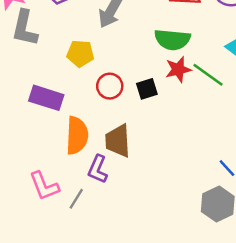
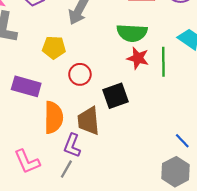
red star: (178, 69) -> (138, 58), turned 30
green line: (208, 75) -> (163, 62), turned 56
black square: (147, 89) -> (115, 96), moved, size x1.4
gray line: (76, 199) -> (66, 169), moved

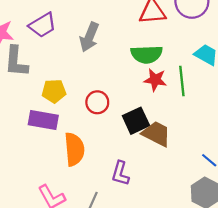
yellow pentagon: (54, 47) -> (54, 91), moved
brown trapezoid: (89, 121) -> (156, 134), moved, turned 128
purple L-shape: (72, 146) -> (120, 173), moved

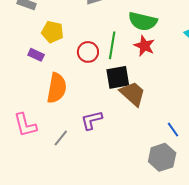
green line: (182, 81) -> (112, 45), moved
purple rectangle: (43, 120) -> (36, 55), size x0.6
purple L-shape: (120, 173) -> (92, 120), turned 45

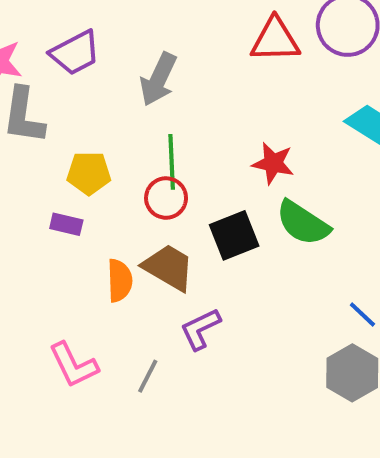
green semicircle: (143, 21) -> (303, 223), moved, turned 32
green line: (112, 45) -> (172, 162), moved
orange semicircle: (57, 88) -> (120, 281), size x0.7
brown trapezoid: (133, 94) -> (169, 267), moved

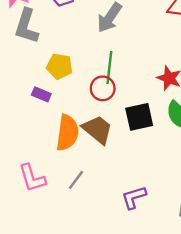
orange semicircle: (120, 281) -> (67, 133), size x1.4
purple L-shape: (200, 329) -> (134, 197), moved
gray line: (148, 376) -> (76, 180), moved

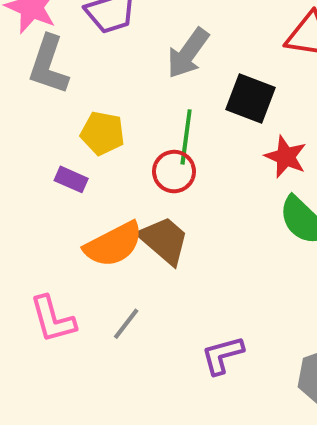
black square: (139, 117) -> (251, 99), moved, turned 32
orange semicircle: (67, 133) -> (113, 244), turned 54

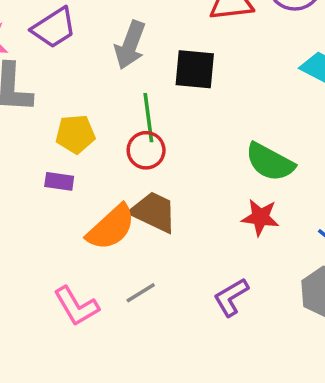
red star: (286, 157) -> (260, 217), moved
gray line: (126, 324) -> (141, 293), turned 36

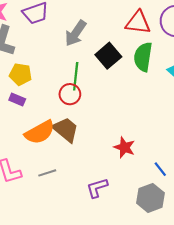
black square: (195, 69) -> (108, 56), turned 30
yellow pentagon: (75, 134) -> (21, 74), moved
green semicircle: (270, 162) -> (143, 57), moved, turned 56

